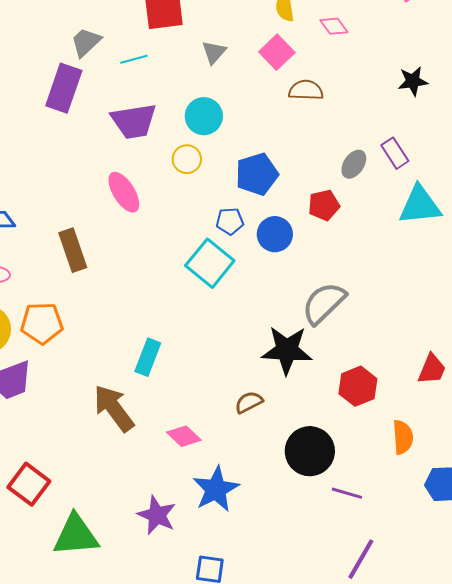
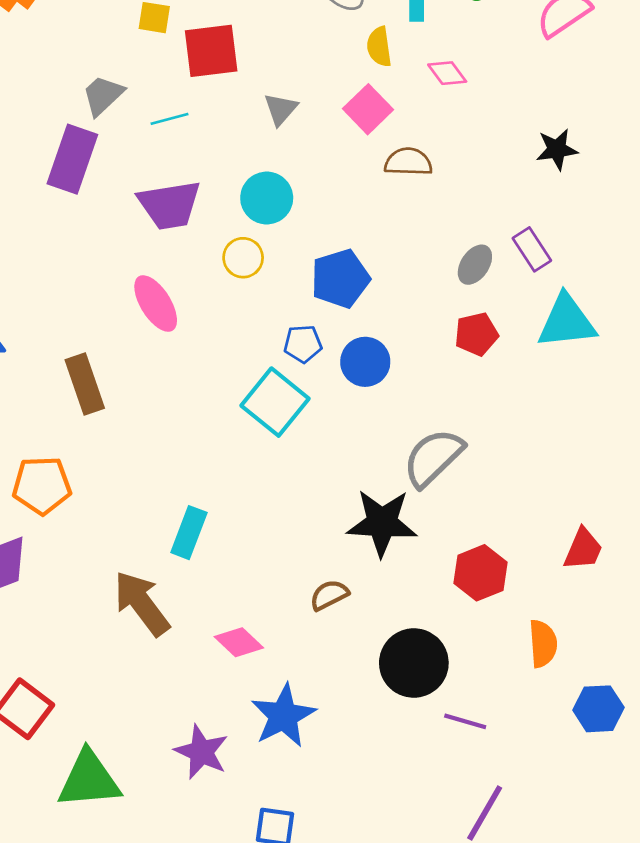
red pentagon: (324, 205) -> (476, 334), moved

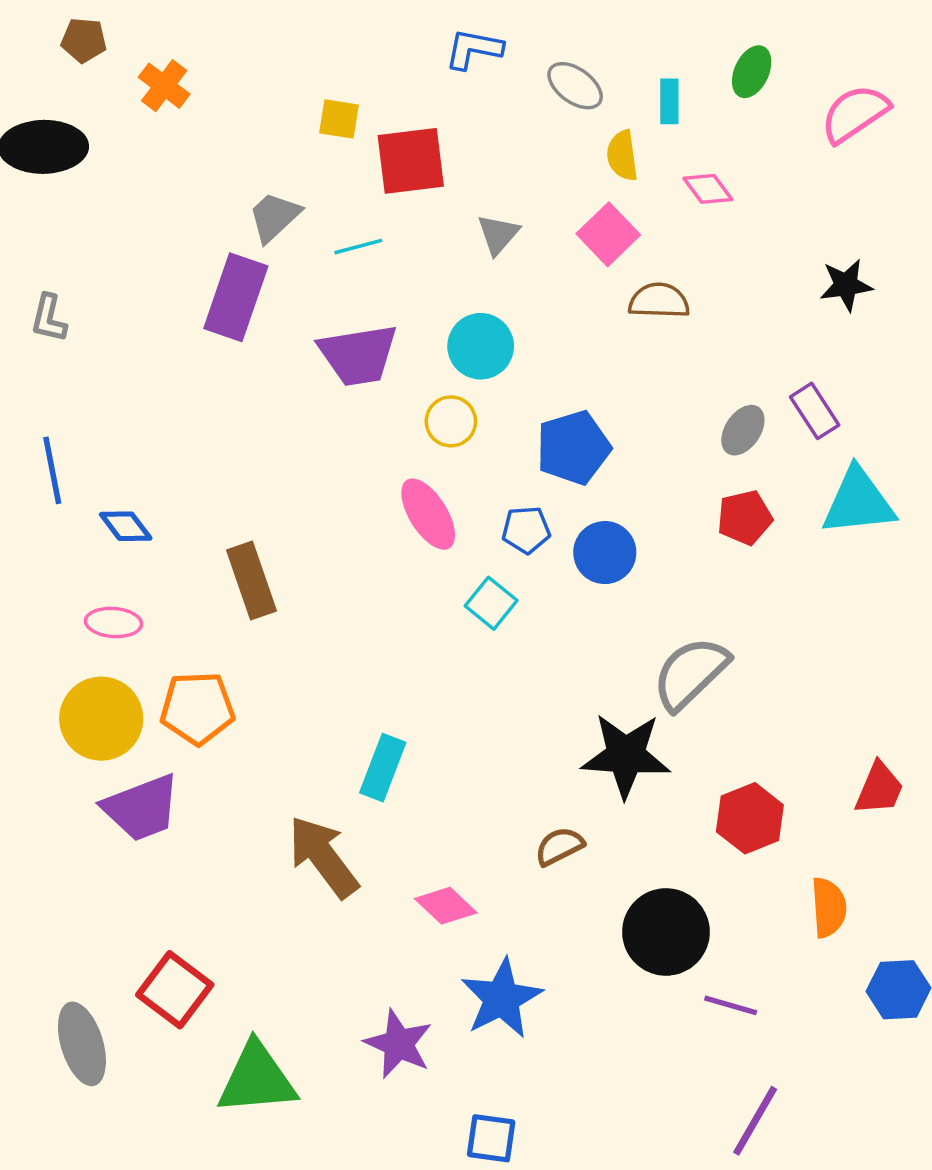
pink ellipse: (156, 304) -> (428, 514), moved
cyan square: (275, 402) -> (491, 603), size x0.6

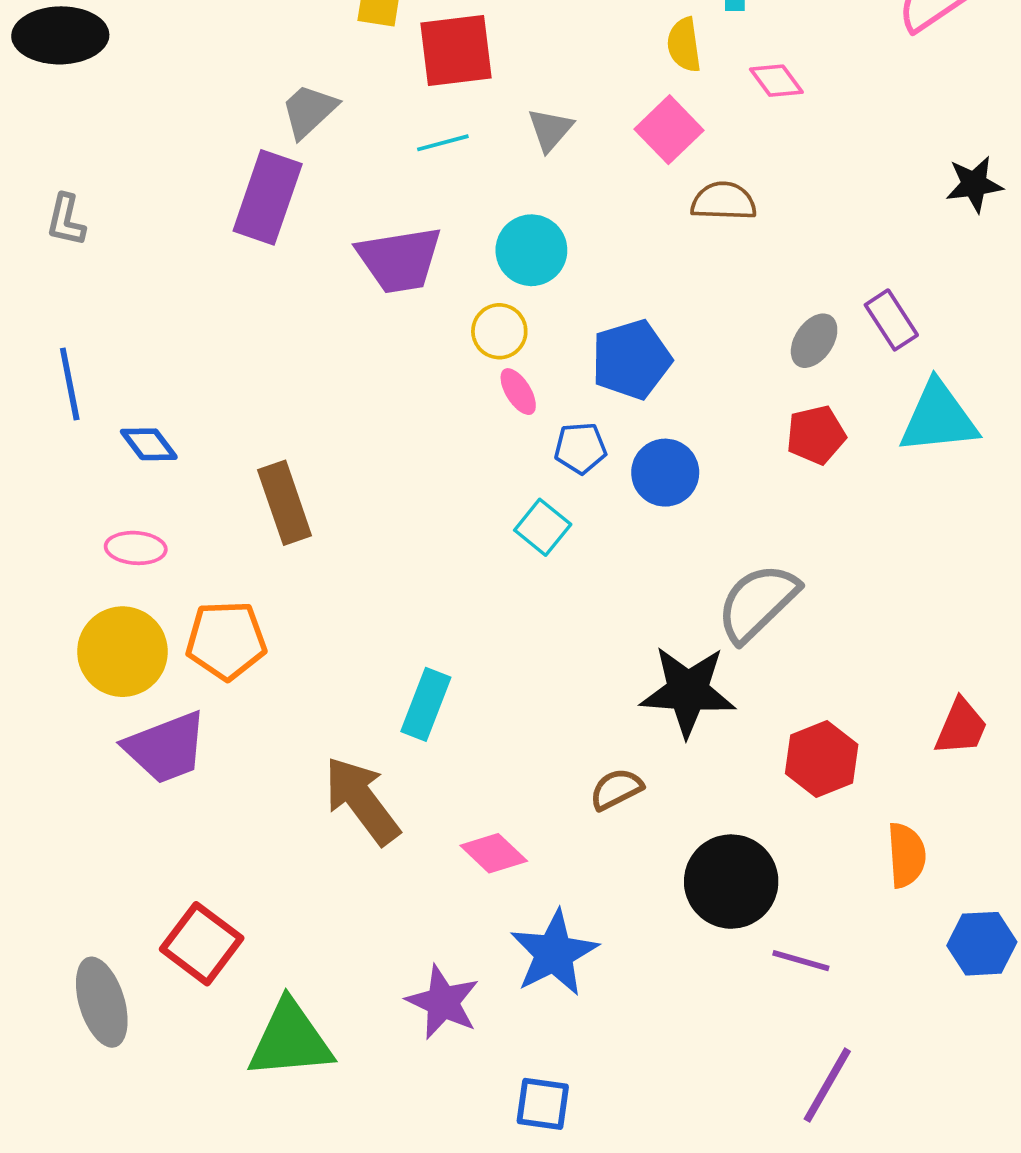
cyan line: (358, 247) -> (443, 143), moved
black star: (846, 285) -> (974, 184), moved
pink ellipse: (428, 514) -> (518, 392), moved, size x0.6

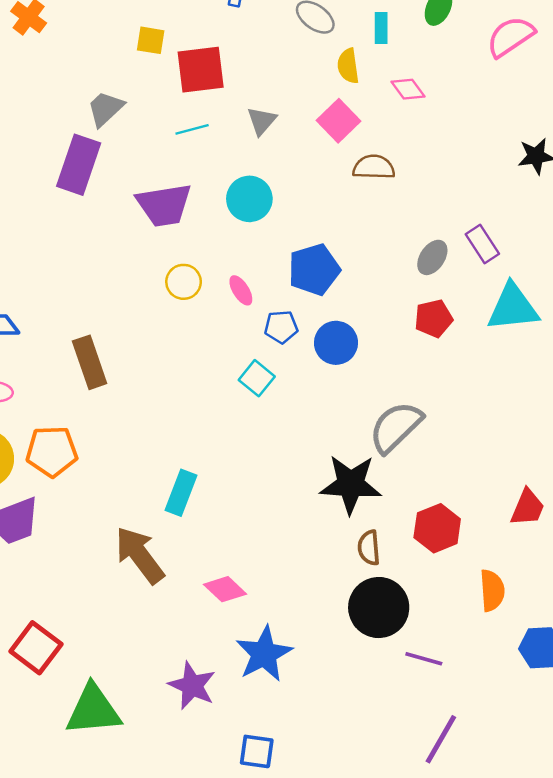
yellow circle: (499, 331) -> (184, 282), moved
brown semicircle: (616, 789) -> (369, 548), moved, turned -68

